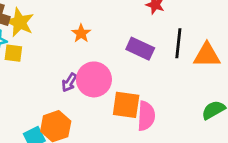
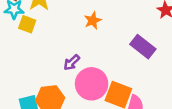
pink circle: (94, 79) -> (92, 84), moved

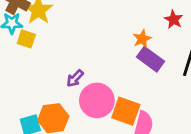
orange star: (93, 20) -> (142, 39), moved

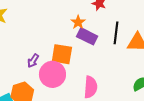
orange square: (126, 111) -> (62, 54), moved

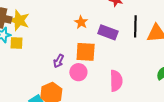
orange star: (78, 22) -> (81, 22), moved
pink circle: (52, 74) -> (78, 72), size x0.7

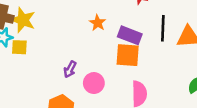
orange square: (86, 52) -> (128, 55), moved

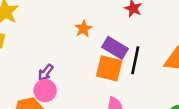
black line: (163, 28) -> (135, 60), moved
pink circle: (94, 83) -> (45, 91), moved

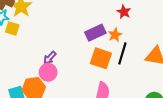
orange star: (83, 29) -> (115, 35), moved
purple rectangle: (115, 48) -> (95, 33), moved, turned -60

